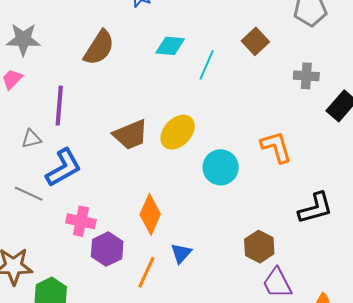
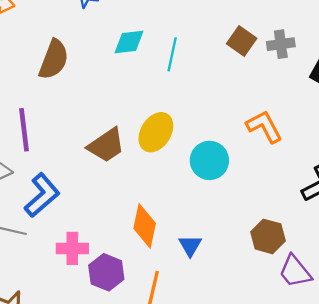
brown square: (255, 41) -> (242, 41), moved
blue triangle: (181, 253) -> (190, 246), moved

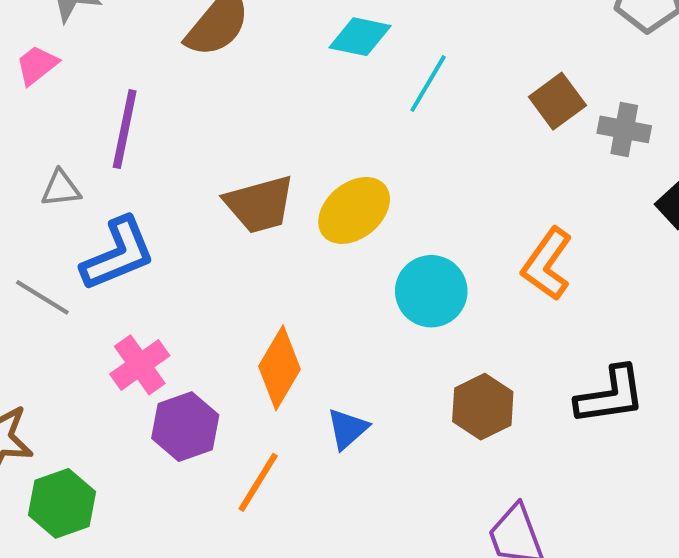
orange L-shape: (264, 127) -> (547, 264), turned -135
brown hexagon: (268, 236) -> (483, 407), moved
pink cross: (72, 248) -> (140, 365), turned 36

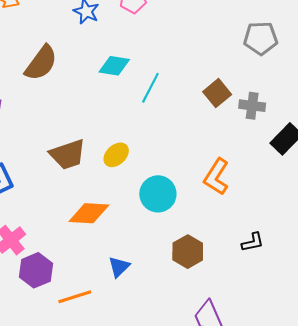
yellow ellipse: (354, 210) -> (116, 155), size x0.7
orange diamond: (280, 368) -> (89, 213), moved, turned 66
black L-shape: (610, 395) -> (253, 242), size x0.6
orange line: (258, 482) -> (75, 297), turned 44

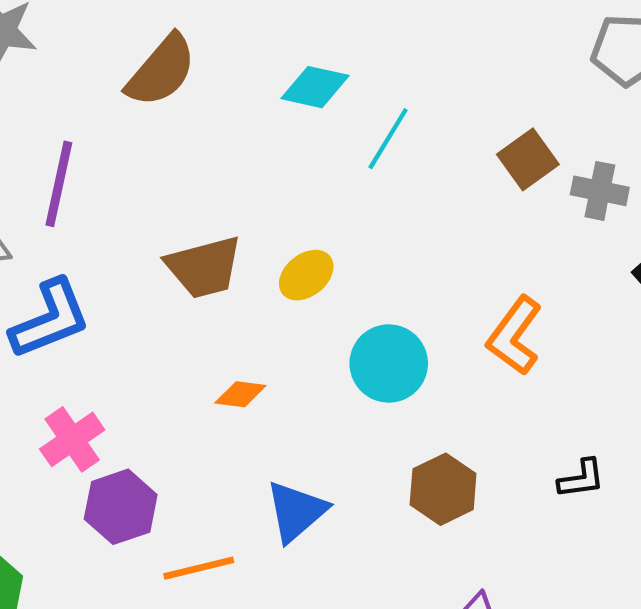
orange diamond: (89, 213) -> (240, 394), size x0.6
blue triangle: (119, 267) -> (296, 511), size x1.4

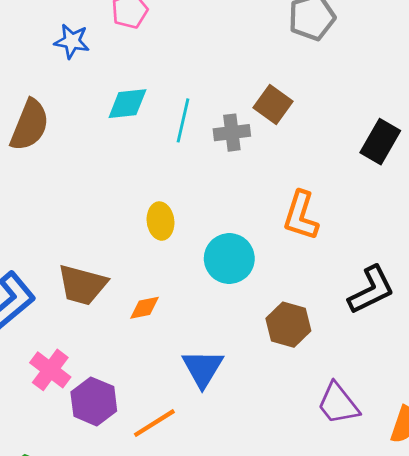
gray cross: (600, 191) -> (232, 133), moved
brown trapezoid: (204, 267) -> (82, 285), moved, turned 48
yellow ellipse: (306, 275) -> (161, 221), turned -40
black L-shape: (581, 479) -> (371, 290), size x1.6

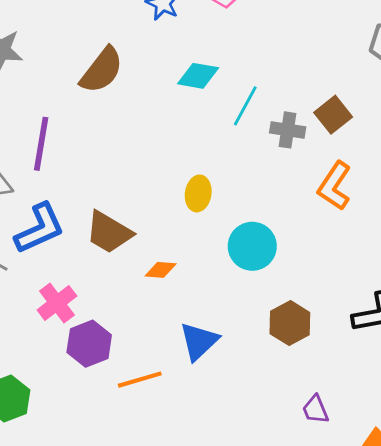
orange L-shape: (301, 216) -> (334, 186), moved
purple trapezoid: (338, 404) -> (315, 409), size x0.7

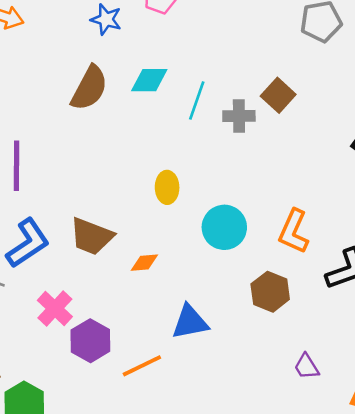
brown semicircle: (102, 70) -> (89, 88), moved
orange L-shape: (334, 186) -> (294, 231), moved
blue triangle: (199, 341) -> (190, 322), turned 42

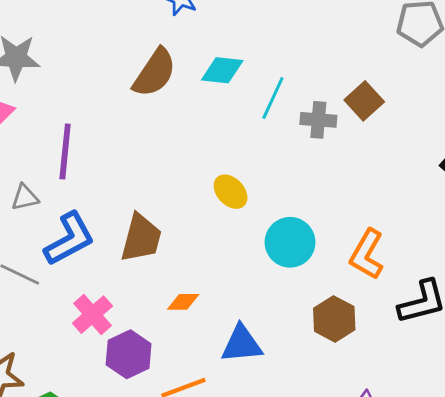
yellow ellipse: (167, 187) -> (231, 192), turned -48
brown trapezoid: (92, 236) -> (141, 238), turned -102
orange diamond: (144, 263) -> (183, 302), moved

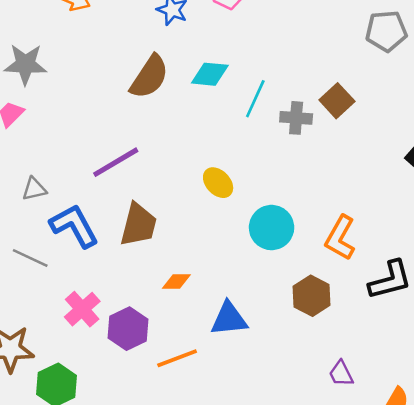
purple line: (65, 151) -> (116, 162), moved, turned 54
blue L-shape: (69, 239) -> (74, 226), turned -90
pink cross: (93, 315) -> (82, 309), moved

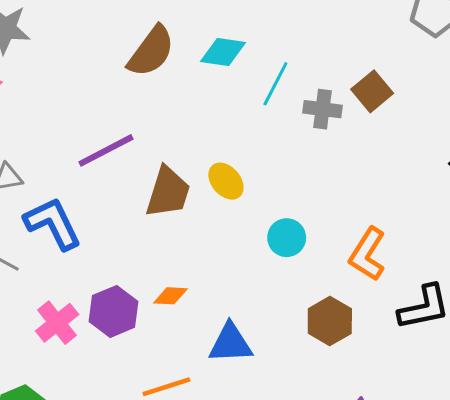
brown trapezoid: (138, 225) -> (168, 192), moved
cyan circle: (272, 228) -> (287, 238), size x0.7
purple hexagon: (128, 329) -> (114, 311), moved

